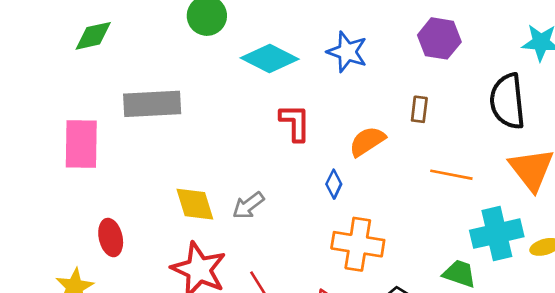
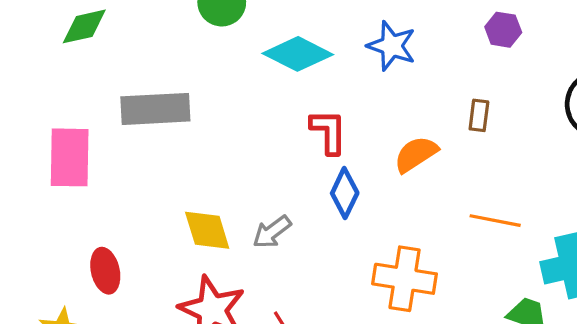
purple hexagon: (439, 38) -> (503, 30), size x0.7
orange line: (451, 175) -> (495, 221), moved
blue diamond: (334, 184) -> (345, 193), moved, size x1.4

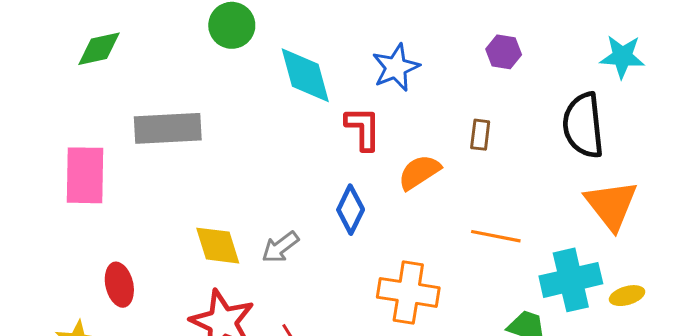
blue star: (392, 46) -> (396, 67), turned 30
cyan diamond: (298, 54) -> (305, 75), turned 48
red L-shape: (329, 132) -> (363, 128), moved

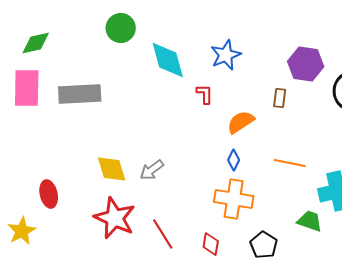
purple hexagon: (504, 52) -> (306, 64), moved, size x1.6
red L-shape: (363, 128) -> (205, 94), size x0.7
pink rectangle: (85, 175) -> (27, 88), moved
blue diamond: (351, 210) -> (234, 160), moved, size x0.7

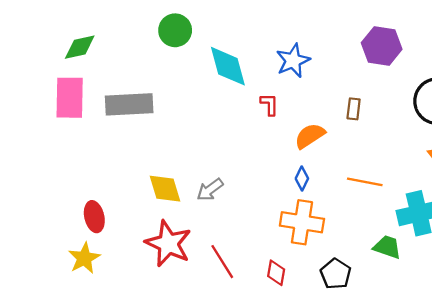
purple hexagon: (306, 64) -> (382, 46), moved
yellow star: (22, 231) -> (84, 258), moved

